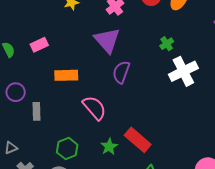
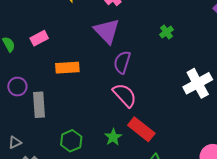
white cross: (183, 71) -> (198, 83), moved
pink semicircle: (94, 108) -> (125, 95), moved
gray rectangle: (37, 111) -> (39, 105), size x1.4

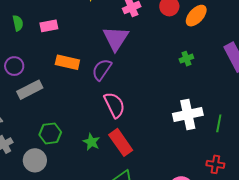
green cross: (166, 32) -> (186, 59), moved
purple semicircle: (122, 62) -> (102, 70), moved
gray rectangle: (39, 105) -> (30, 90), turned 50
green star: (113, 137) -> (91, 142), turned -30

